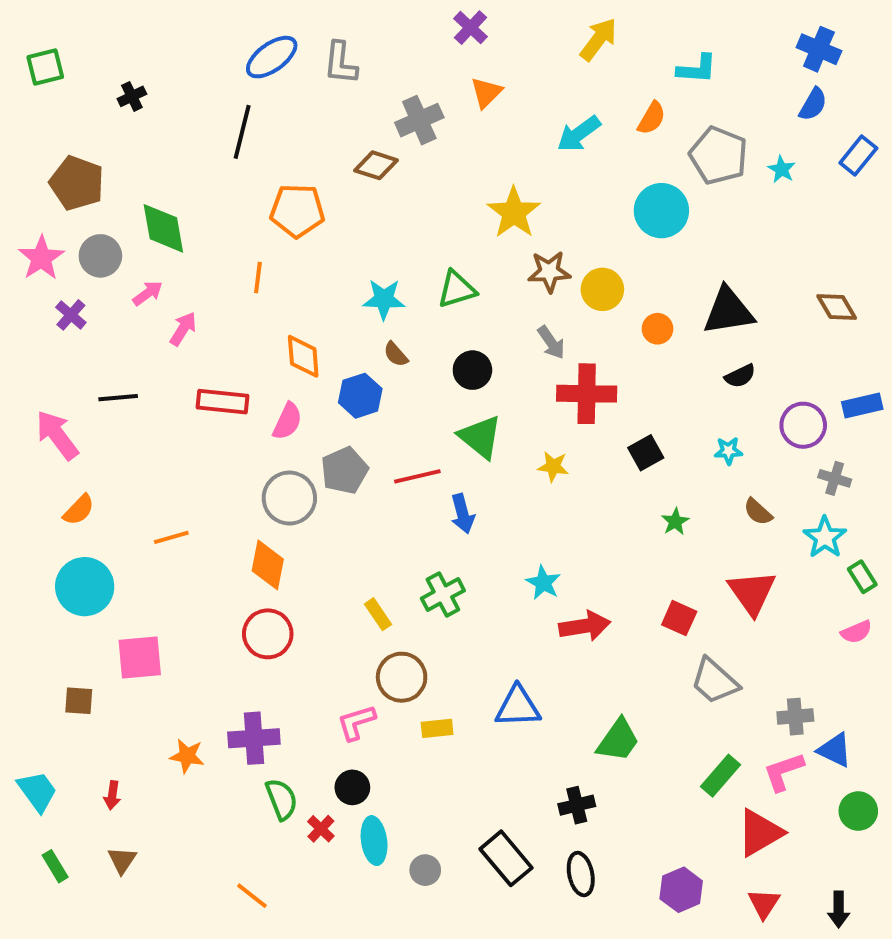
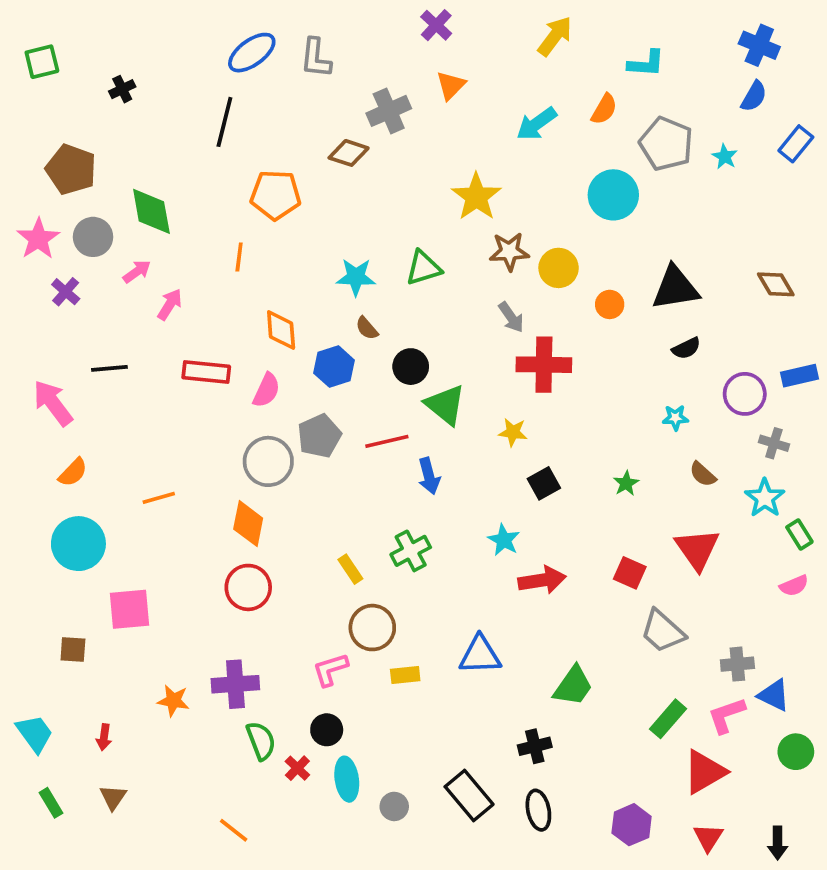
black circle: (472, 370) -> (411, 367), moved
black square: (646, 453) -> (544, 483), moved

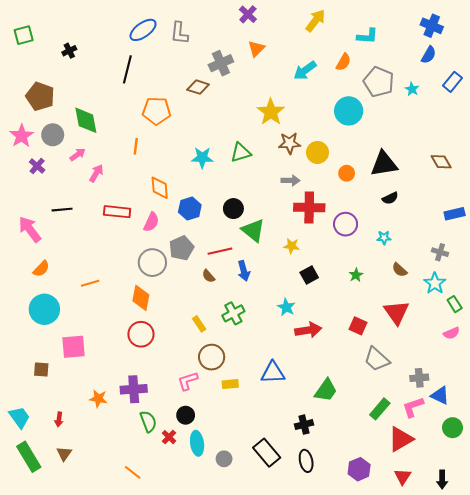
gray arrow: (511, 317) -> (290, 181), turned -54
brown semicircle: (367, 328) -> (208, 276), moved
purple circle: (745, 394) -> (346, 224), moved
green rectangle: (51, 803) -> (29, 457), size x1.8

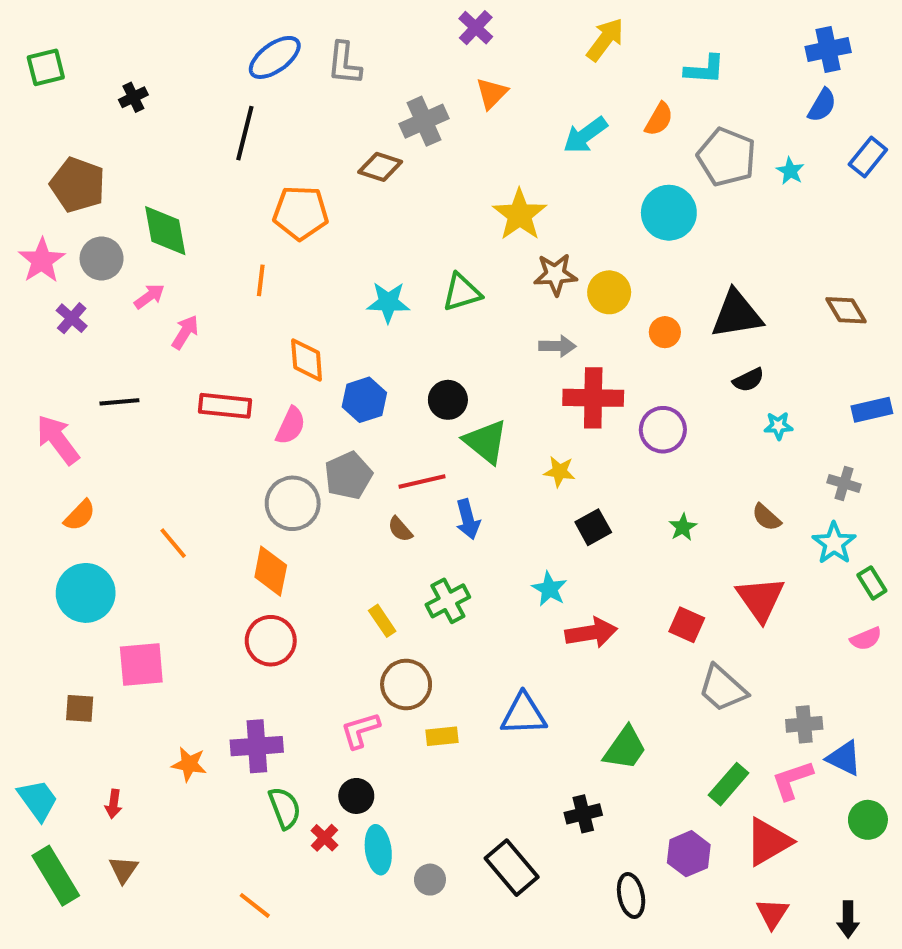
blue cross: (432, 26) -> (828, 49), turned -35
cyan star: (384, 238) -> (778, 426), moved
orange line: (90, 283) -> (173, 543), turned 66
black ellipse: (306, 461) -> (631, 895), moved
purple hexagon: (359, 469) -> (689, 854), moved

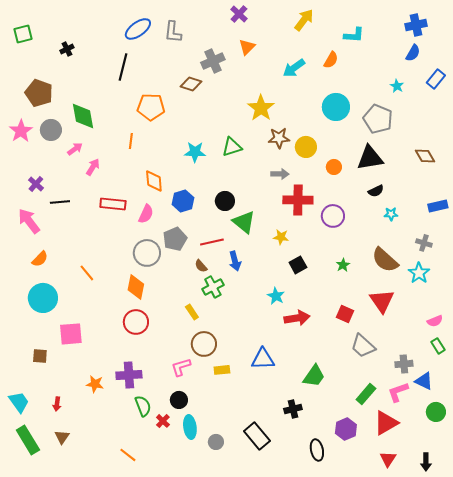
gray pentagon: (727, 157) -> (378, 119), moved
purple cross: (72, 318) -> (36, 184), moved
brown semicircle: (766, 517) -> (385, 260), size x1.8
green rectangle: (872, 583) -> (438, 346), moved
green cross: (448, 601) -> (213, 287), moved

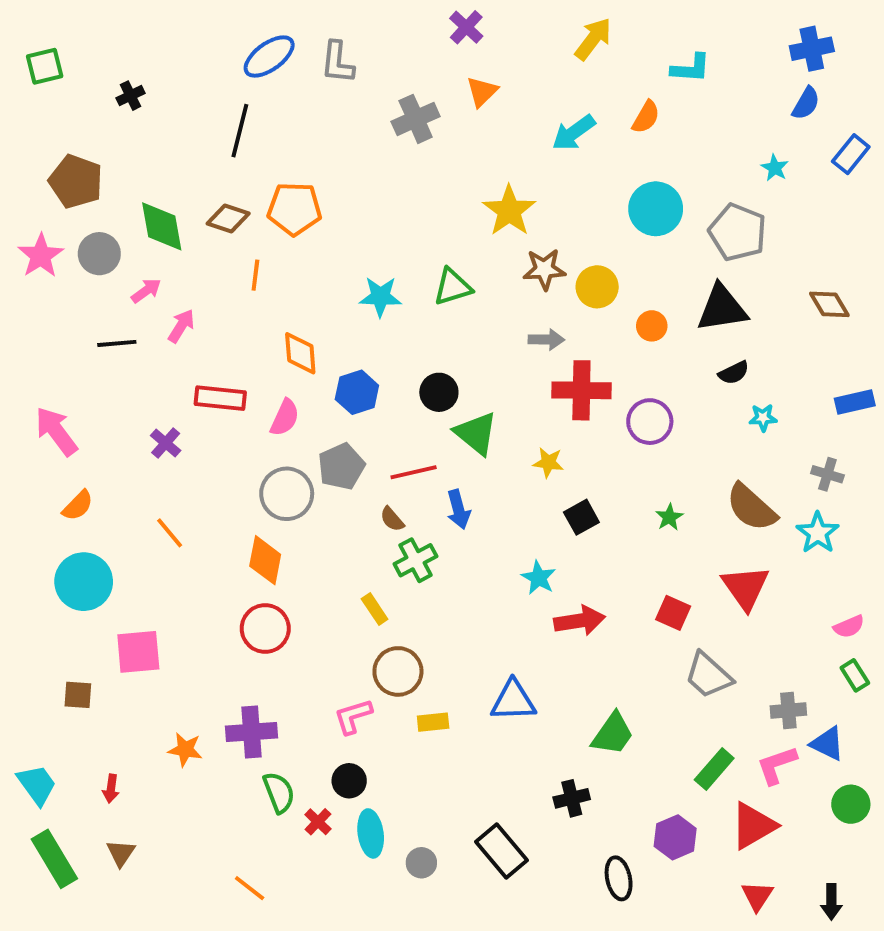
brown diamond: (191, 84) -> (228, 219), moved
purple cross: (36, 184) -> (166, 443), moved
black line: (60, 202) -> (117, 343), moved

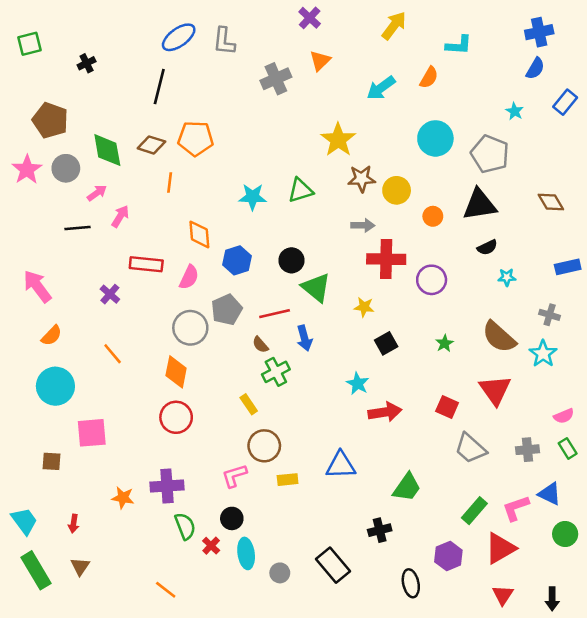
gray cross: (788, 710) -> (528, 450), moved

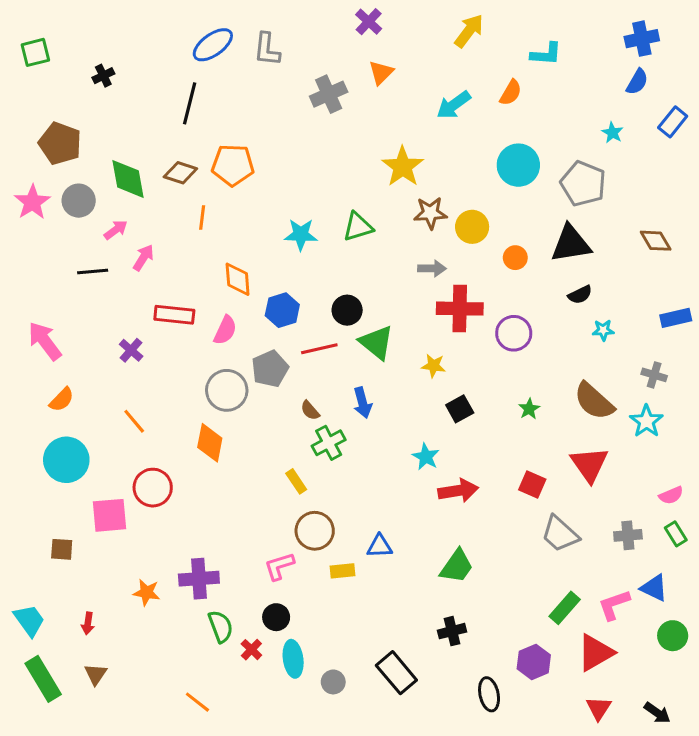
red line: (275, 314) -> (319, 349), moved
red circle: (176, 417) -> (153, 488), moved
blue triangle: (341, 465) -> (379, 546), moved, size x0.7
green trapezoid: (407, 487) -> (457, 566), moved
black arrow: (552, 599) -> (657, 713), turned -55

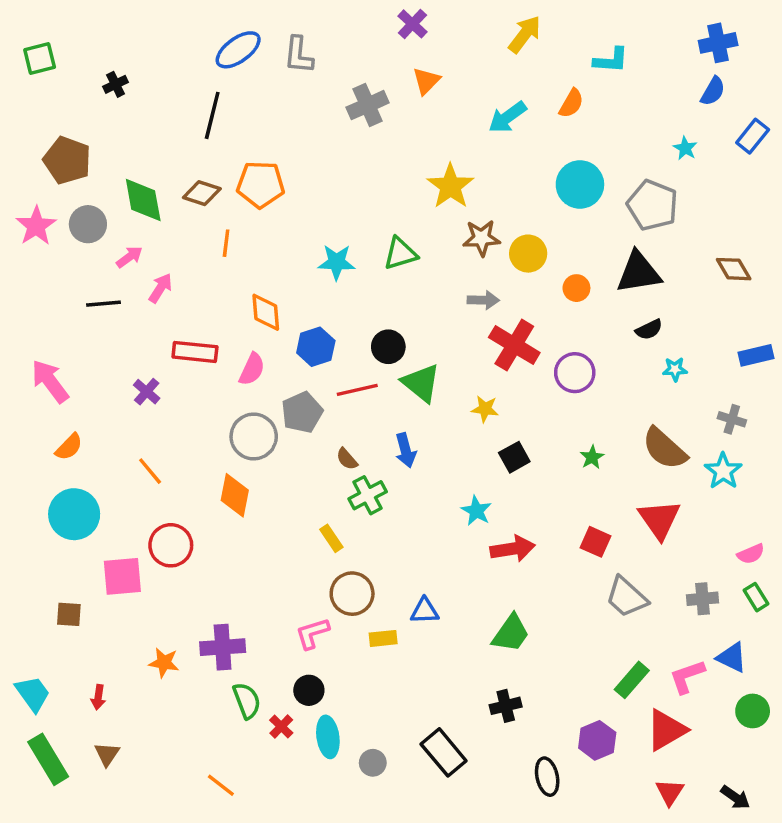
red cross: (460, 309) -> (514, 345), turned 30

